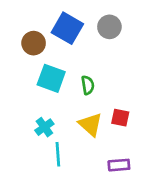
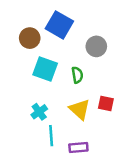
gray circle: (109, 27) -> (96, 46), moved
purple rectangle: (119, 165) -> (78, 148), moved

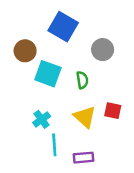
brown circle: (30, 38) -> (25, 51), moved

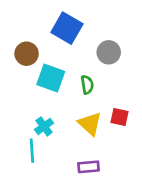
cyan line: (54, 145) -> (32, 151), moved

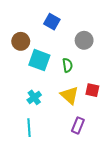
blue square: (67, 28) -> (52, 22), size x0.7
cyan line: (32, 151) -> (29, 128), moved
purple rectangle: (89, 167) -> (78, 125), moved, turned -63

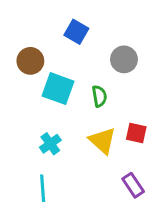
purple rectangle: (78, 125) -> (133, 185), moved, turned -56

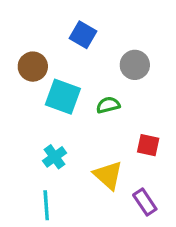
green semicircle: (99, 96) -> (108, 105), turned -95
yellow triangle: (102, 141) -> (108, 175), moved

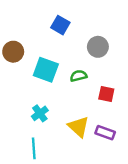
brown circle: (33, 67) -> (13, 52), moved
red square: (148, 145) -> (106, 94), moved
purple rectangle: (145, 202) -> (105, 133), moved, turned -36

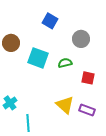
cyan cross: (40, 113) -> (10, 103), moved

